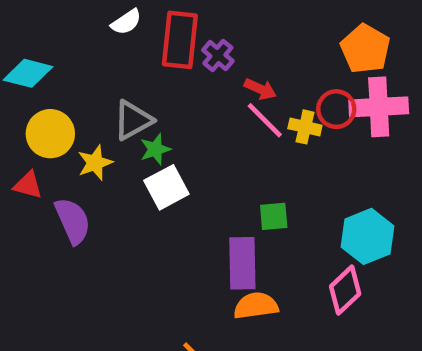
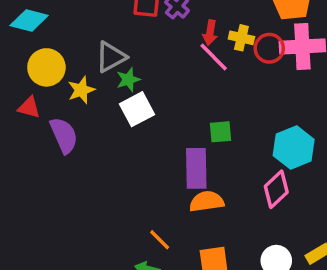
red arrow: (260, 89) -> (210, 33), turned 75
yellow cross: (305, 127) -> (241, 38), moved

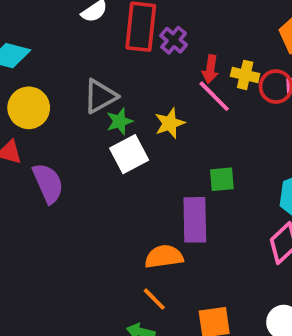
yellow star: (81, 90) -> (170, 123), moved
orange semicircle: (207, 201) -> (164, 257), moved

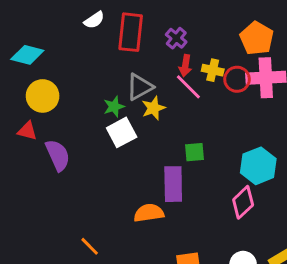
purple cross: (174, 40) -> (176, 38), moved
gray triangle: (100, 96) -> (140, 87), moved
orange line: (154, 299) -> (90, 246), moved

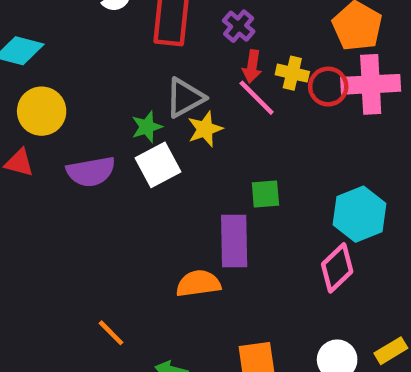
purple semicircle: (58, 155) -> (91, 172), moved, turned 104

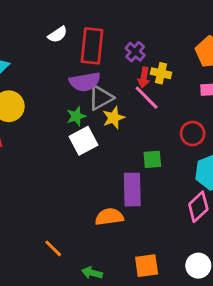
yellow cross: (292, 73) -> (161, 73), moved
red circle: (328, 87) -> (193, 134), moved
purple semicircle: (91, 172) -> (85, 82), moved

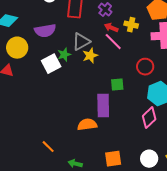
yellow cross: (161, 73) -> (131, 25), moved
red arrow: (144, 78) -> (111, 28), turned 104
purple semicircle: (85, 82) -> (45, 31), moved
white square: (83, 141) -> (51, 64), moved

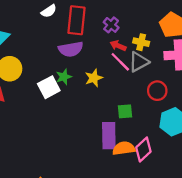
purple semicircle: (45, 31) -> (71, 49), moved
gray triangle: (81, 42) -> (139, 62), moved
pink diamond: (149, 118) -> (143, 149), moved
orange semicircle: (87, 125) -> (124, 148), moved

